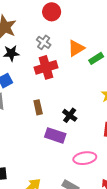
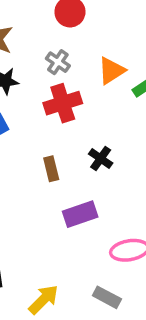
black cross: (70, 115) -> (101, 159), moved
purple rectangle: (55, 135) -> (80, 214), turned -36

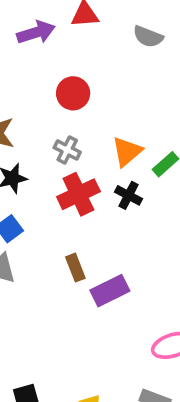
black cross: (101, 159) -> (129, 195), moved
purple rectangle: (80, 214) -> (110, 291), moved

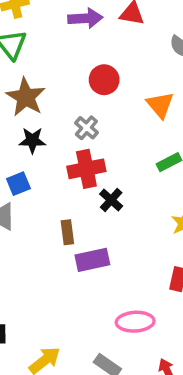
orange triangle: (127, 151) -> (160, 105), moved, turned -44
black cross: (129, 195) -> (111, 200), moved

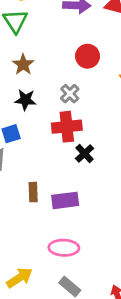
brown star: (26, 97) -> (23, 65), size x0.7
brown rectangle: (67, 232) -> (33, 192), moved
pink ellipse: (135, 322) -> (64, 248), moved

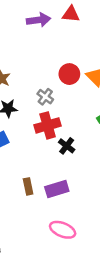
red circle: (88, 56) -> (69, 74), moved
pink ellipse: (64, 248) -> (63, 230), turned 30

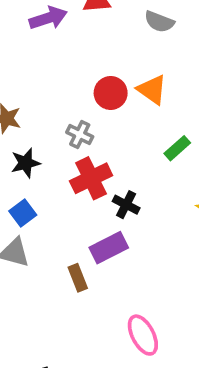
purple rectangle: (57, 189) -> (109, 248), moved
pink ellipse: (63, 230) -> (143, 335), turned 50

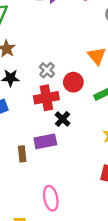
red circle: (111, 93) -> (73, 82), moved

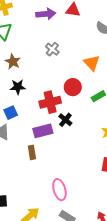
gray cross: (47, 70) -> (52, 49), moved
purple rectangle: (45, 141) -> (43, 131), moved

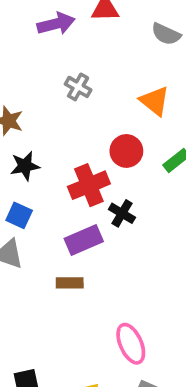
blue square: (11, 113) -> (19, 215), turned -32
brown rectangle: (32, 152) -> (70, 283), turned -72

